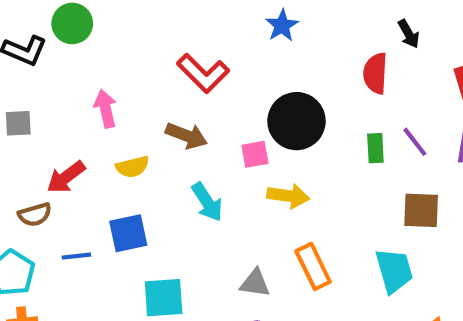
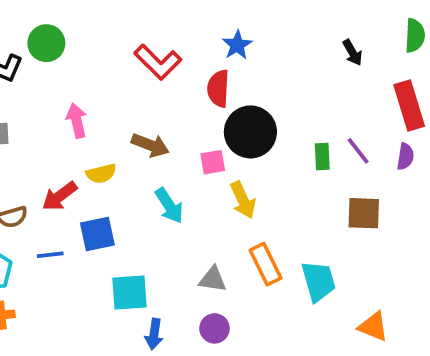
red L-shape: (203, 73) -> (158, 62), moved
red semicircle: (375, 73) -> (218, 88), moved
red arrow: (66, 177) -> (60, 196), moved
yellow arrow: (288, 196) -> (243, 200), turned 57
cyan trapezoid: (394, 271) -> (318, 281), moved

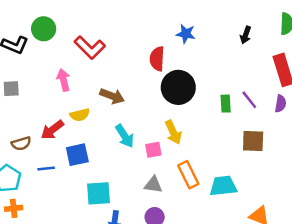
blue star: (237, 45) -> (186, 34), moved, turned -30
black arrow: (352, 53) -> (246, 35), turned 49
red L-shape: (158, 62) -> (90, 47), moved
pink square: (213, 162) -> (153, 150), moved
cyan trapezoid: (318, 281) -> (223, 186), turned -80

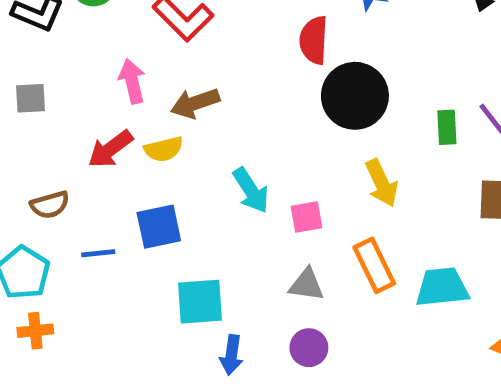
brown arrow: (112, 96) -> (195, 103), moved, turned 140
red arrow: (52, 130) -> (110, 149), moved
yellow arrow: (173, 132) -> (382, 183), moved

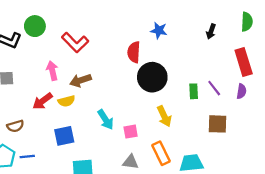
blue line: (98, 253) -> (27, 157), moved

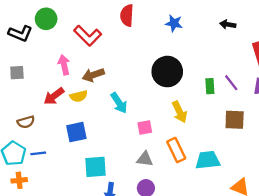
black arrow: (211, 32) -> (228, 24), turned 80
red semicircle: (134, 52) -> (127, 15), moved
cyan arrow: (106, 120) -> (119, 103), moved

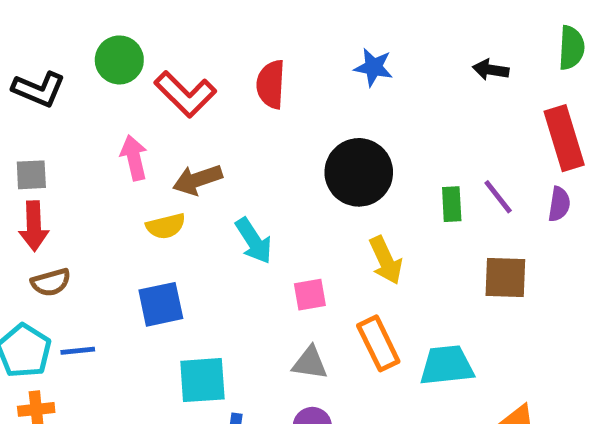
red semicircle: (127, 15) -> (271, 84), moved
green circle: (46, 19) -> (119, 60), moved
red arrow: (54, 96) -> (34, 226), moved, turned -55

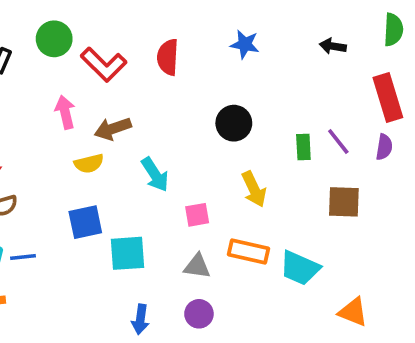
black circle: (359, 172) -> (234, 123), size x0.7
orange rectangle: (378, 343) -> (248, 251), turned -51
cyan trapezoid: (447, 365) -> (300, 268), turned -150
cyan square: (202, 380) -> (127, 253), moved

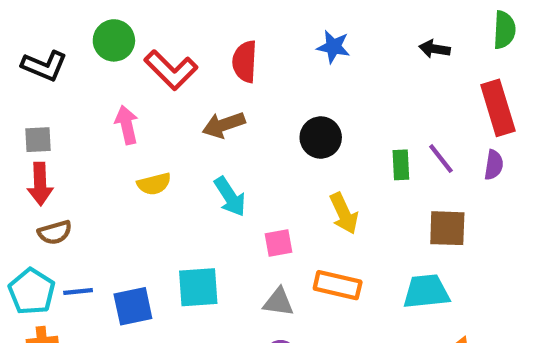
brown arrow: (113, 129) -> (224, 125), moved
blue square: (85, 222) -> (133, 306), moved
cyan trapezoid: (300, 268) -> (426, 292), moved, turned 150

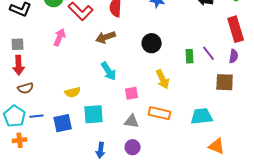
pink arrow: (127, 125) -> (60, 37), turned 36
yellow semicircle: (154, 184) -> (73, 92), moved
brown square: (447, 228) -> (225, 82), moved

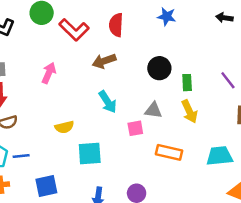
pink arrow: (60, 37) -> (49, 73), moved
green rectangle: (190, 56) -> (187, 83), moved
yellow arrow: (163, 79) -> (189, 111), moved
gray triangle: (132, 121) -> (153, 110), moved
blue square: (63, 123) -> (46, 186), moved

